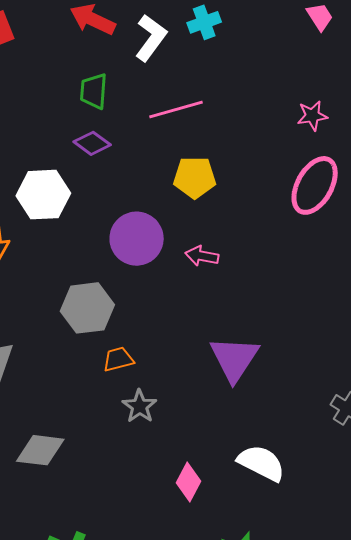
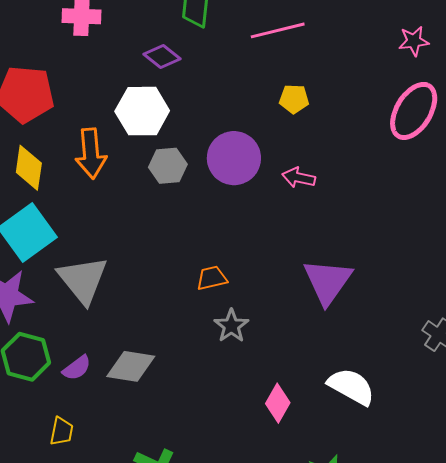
purple diamond: (92, 143) -> (162, 56), moved
yellow pentagon: (195, 177) -> (294, 99), size x0.7
gray hexagon: (87, 308) -> (168, 166), moved, size x0.7

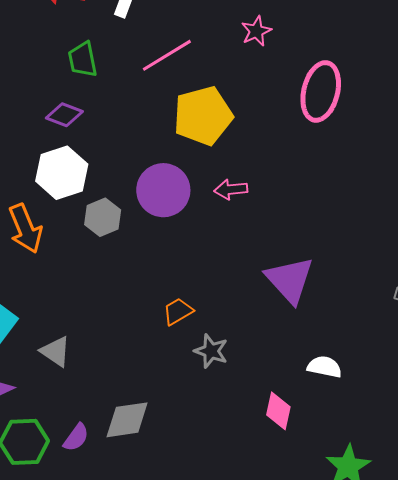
pink star: (414, 41) -> (256, 31), moved
yellow pentagon: (294, 99) -> (203, 116), size x2.0
gray triangle: (83, 280) -> (55, 351), size x0.6
white semicircle: (351, 387) -> (324, 367), moved, size x0.7

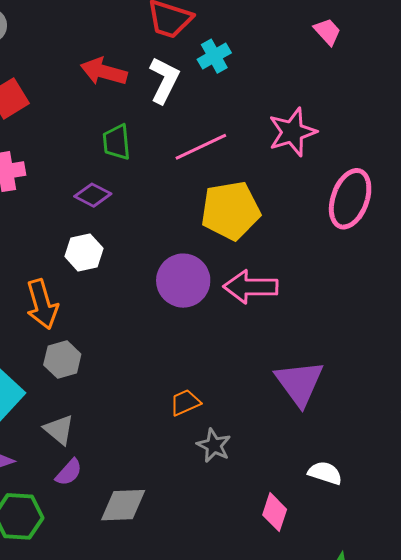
pink star: (256, 31) -> (292, 132), size x1.6
white hexagon: (62, 173) -> (84, 252), size x0.7
pink arrow: (231, 189) -> (251, 287), size x1.6
gray hexagon: (103, 217) -> (62, 359), moved
purple semicircle: (76, 437) -> (69, 472), moved

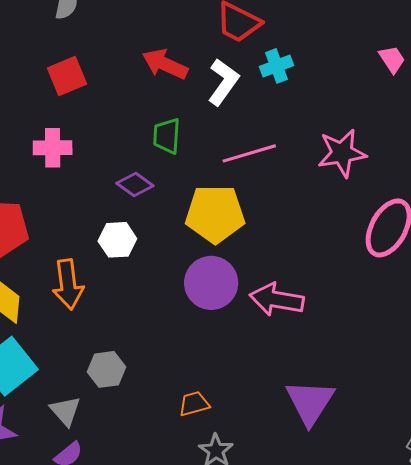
yellow pentagon: (230, 211) -> (215, 214), moved
gray hexagon: (62, 359) -> (106, 369), moved

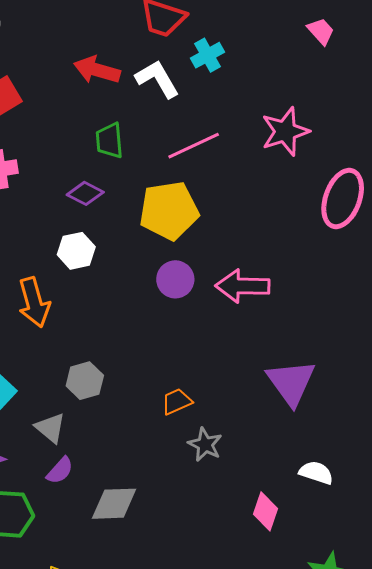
white L-shape: (223, 82) -> (157, 79), turned -57
purple circle: (211, 283) -> (175, 279), size x0.7

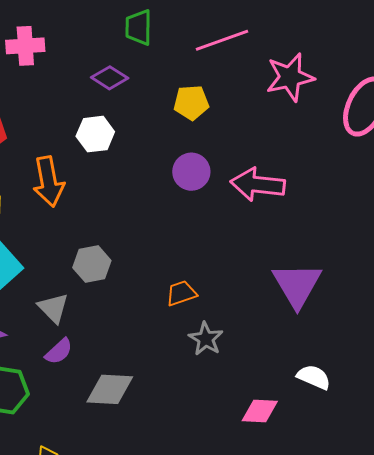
pink star: (285, 131) -> (290, 77), moved
yellow pentagon: (169, 211) -> (191, 103), size x0.6
pink diamond: (265, 511) -> (260, 411), turned 69

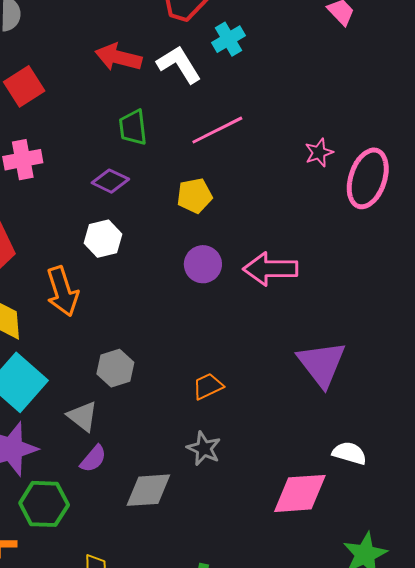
pink star: (290, 77) -> (319, 153), moved, size x0.6
gray star: (206, 339) -> (204, 449), moved
pink diamond: (260, 411) -> (300, 493), size x1.5

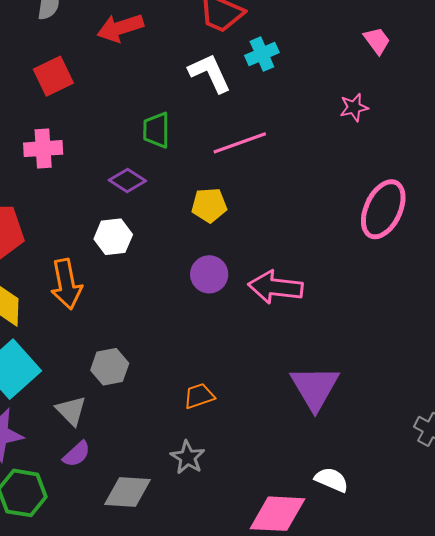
red arrow: (118, 57) -> (120, 28), moved, turned -39
pink star: (319, 153) -> (354, 107), moved

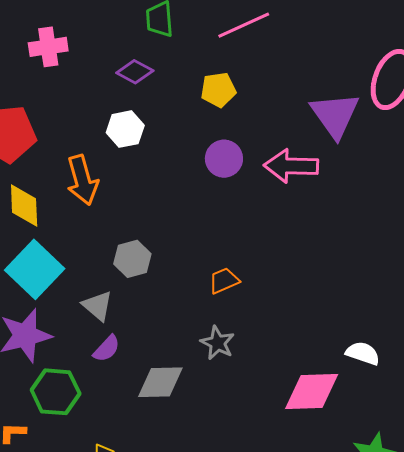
purple triangle: (315, 388) -> (335, 115), moved

